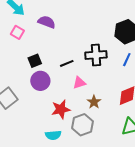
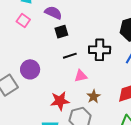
black square: (35, 61) -> (61, 32), moved
purple circle: (40, 81) -> (30, 69), moved

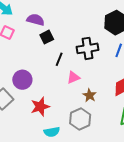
black line: (70, 56) -> (59, 59), turned -40
red star: (60, 101) -> (40, 107), moved

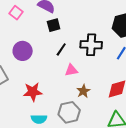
purple circle: (22, 80) -> (23, 51), moved

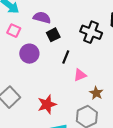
black cross: (91, 45) -> (91, 32), moved, turned 30
purple circle: (23, 51) -> (29, 54), moved

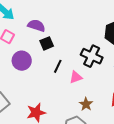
black cross: (91, 32) -> (92, 56), moved
pink triangle: (80, 75) -> (76, 77), moved

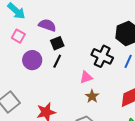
black line: (58, 66) -> (57, 61), moved
brown star: (86, 104) -> (92, 96), moved

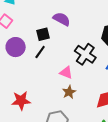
purple semicircle: (47, 25) -> (62, 19), moved
pink triangle: (86, 77) -> (66, 72), turned 32

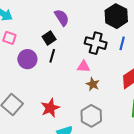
purple semicircle: (62, 19) -> (62, 18), turned 48

